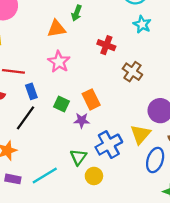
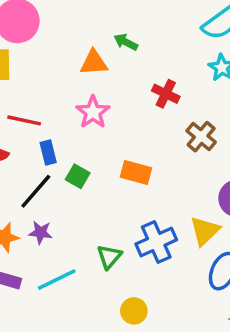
green arrow: (77, 13) -> (126, 42), turned 91
orange rectangle: (91, 99) -> (136, 173), turned -54
green square: (62, 104) -> (78, 176), moved
purple star: (82, 120) -> (40, 232), moved
yellow circle: (94, 176) -> (134, 311), moved

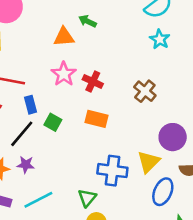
red cross: (166, 94) -> (93, 82), moved
blue cross: (156, 242) -> (112, 171), turned 32
green triangle: (109, 257) -> (87, 198), moved

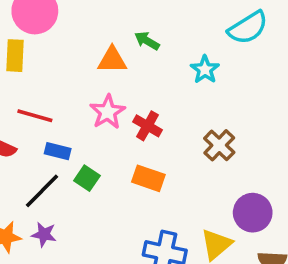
cyan star: (160, 39) -> (205, 69), moved
blue rectangle: (31, 105) -> (58, 151), turned -66

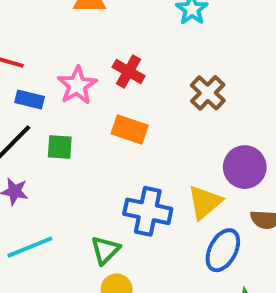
pink star: (108, 112) -> (77, 85), moved
green square: (87, 178) -> (60, 147), moved, turned -30

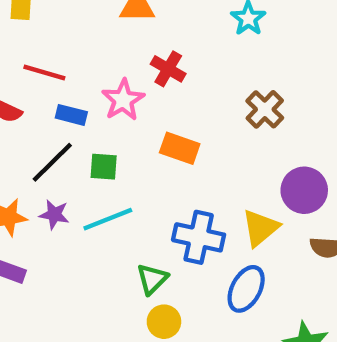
red cross: (129, 71) -> (168, 69), moved
cyan line: (30, 247) -> (108, 219), moved
blue ellipse: (223, 250) -> (246, 289), moved

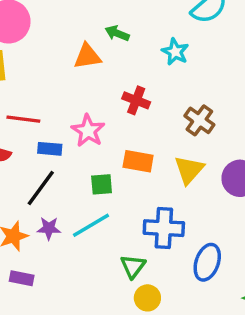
red cross: (168, 69) -> (136, 100), moved
green square: (104, 167) -> (102, 184), moved
yellow triangle: (260, 228) -> (189, 170), moved

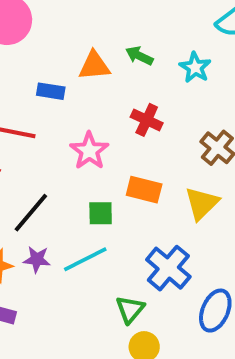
green arrow: (117, 33) -> (139, 56), moved
blue rectangle: (50, 149) -> (51, 91), moved
blue cross: (164, 228) -> (168, 268), turned 33

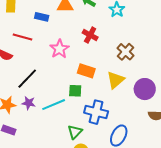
green square: (101, 213) -> (75, 91), moved
blue cross: (168, 268) -> (96, 112), turned -30

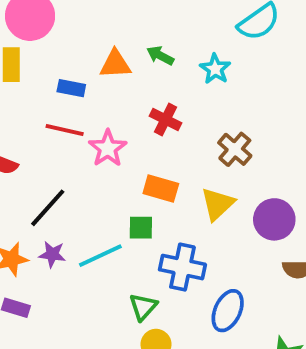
red line: (22, 37) -> (65, 130), moved

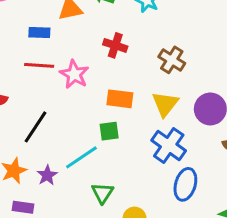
purple star: (52, 254) -> (47, 175), moved, turned -30
blue cross: (182, 267) -> (169, 145), moved, turned 32
green triangle: (143, 307) -> (102, 193), moved

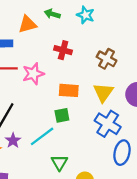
pink star: (74, 74) -> (33, 74), turned 30
purple star: (47, 175) -> (13, 141), moved

